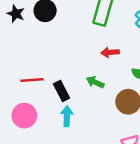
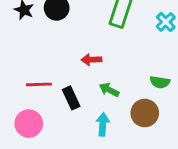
red arrow: (110, 52) -> (91, 60), moved
cyan arrow: (67, 116) -> (103, 124), moved

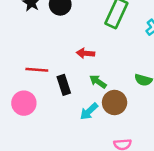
brown circle: (145, 113) -> (115, 103), moved
cyan arrow: (103, 124) -> (89, 111), turned -144

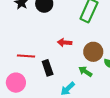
green arrow: (98, 82) -> (85, 71), moved
brown circle: (115, 103) -> (93, 52), moved

